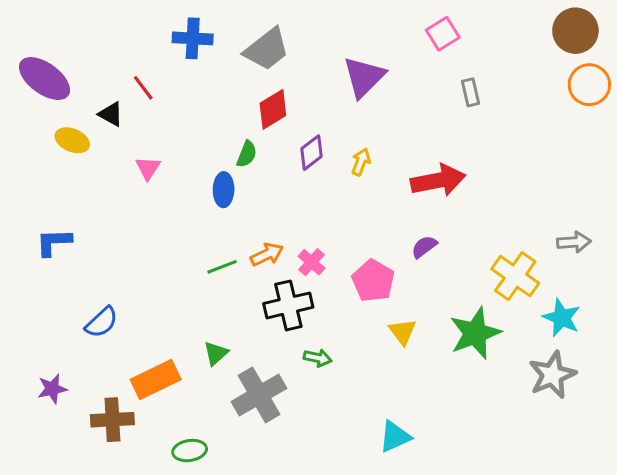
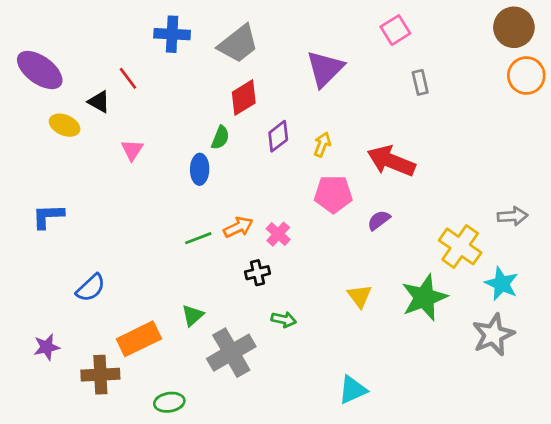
red arrow: (438, 180) -> (391, 161), turned -147
pink pentagon: (373, 281) -> (333, 194), moved, turned -30
black cross: (288, 305) -> (258, 273), size x0.6

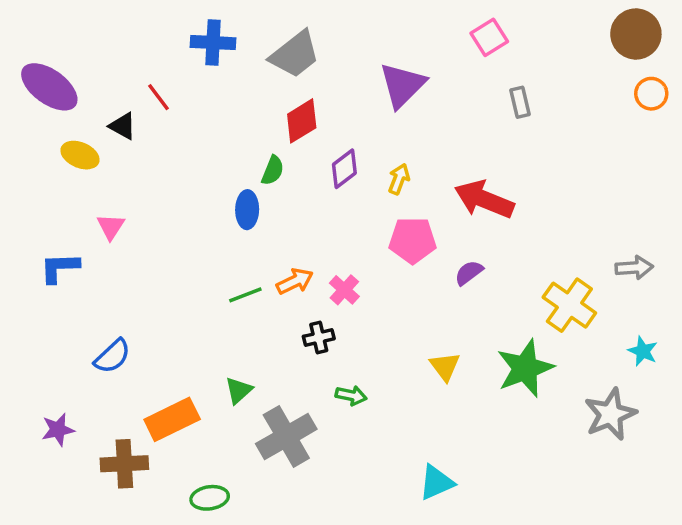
orange circle: (526, 76) -> (651, 94), size x0.7
pink triangle: (132, 150) -> (111, 227), moved
cyan star: (502, 284) -> (643, 351), moved, size x0.7

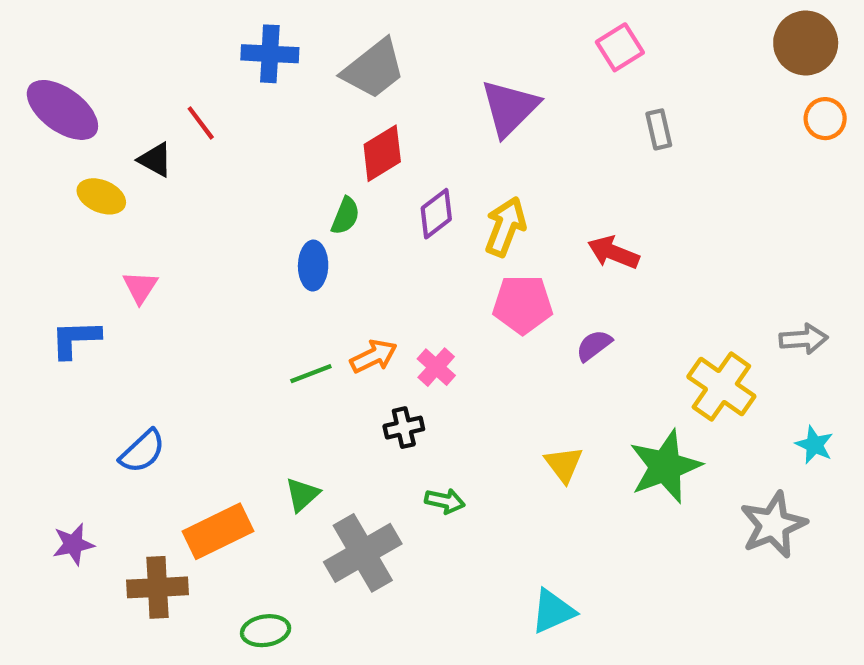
yellow arrow: (399, 179) -> (505, 227), size x1.5
red arrow: (484, 199) -> (613, 253), size x0.7

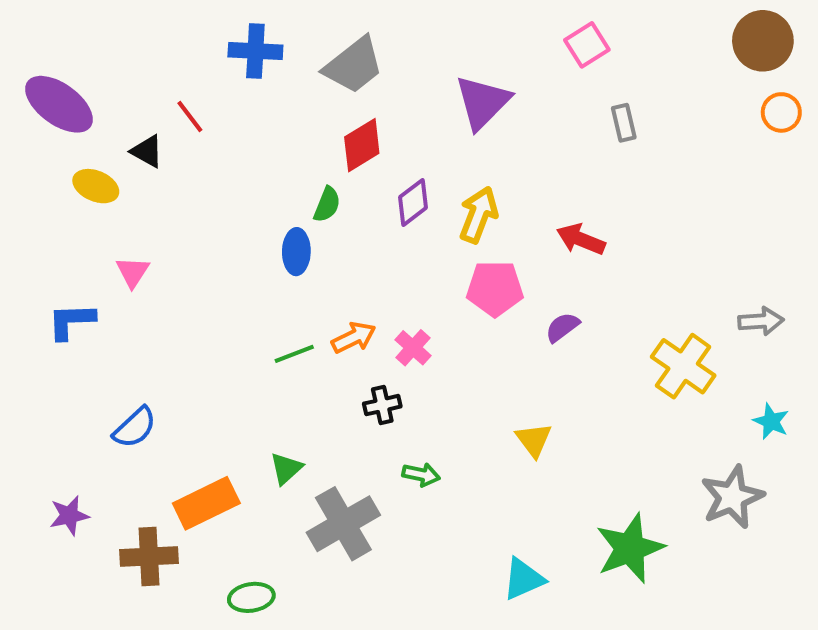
green star: (665, 466) -> (630, 548), moved

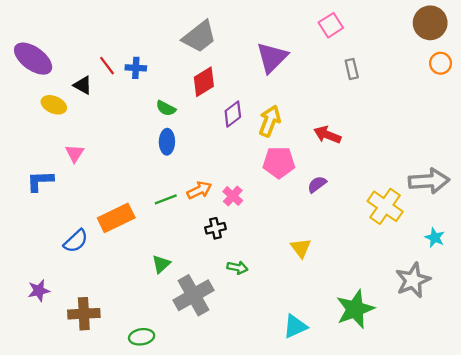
blue cross: (255, 51) -> (136, 68), moved, size x0.7
green semicircle: (327, 204) -> (166, 108), moved, turned 96
gray arrow: (761, 321) -> (429, 181), size x1.6
orange rectangle: (206, 503) -> (116, 218), moved

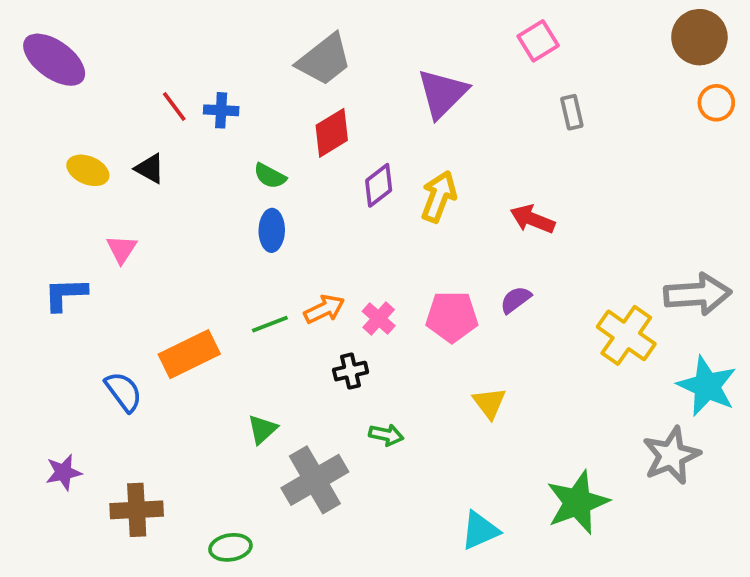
purple ellipse: (33, 59) -> (54, 60), moved
black triangle: (83, 85) -> (150, 168), moved
pink pentagon: (279, 162) -> (452, 317), moved
cyan star: (435, 238) -> (707, 386), size x1.8
blue semicircle: (76, 241) -> (124, 392), turned -84

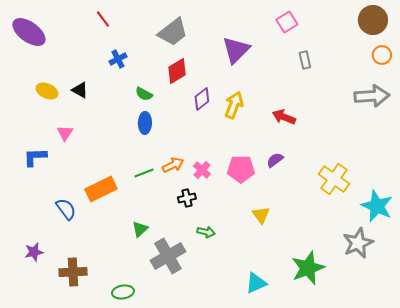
red line: (174, 107) -> (103, 19), moved
blue cross: (221, 110) -> (118, 59), turned -30
gray arrow: (698, 294) -> (372, 96), moved

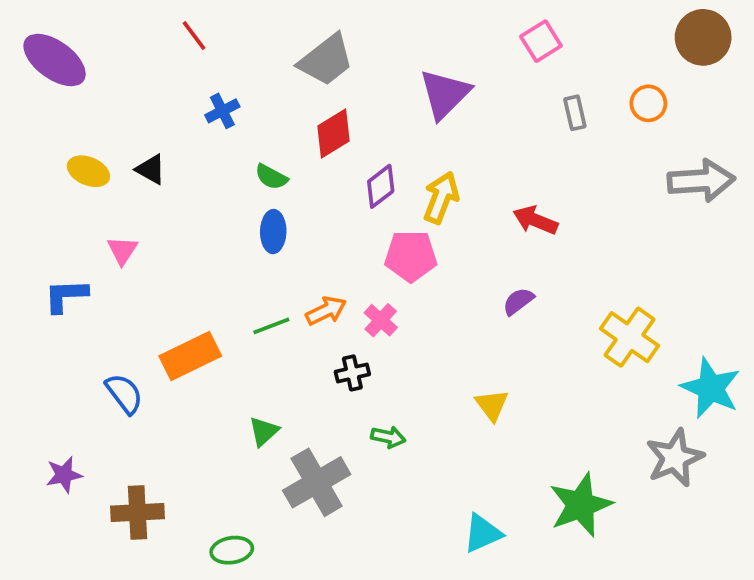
orange circle: (382, 55) -> (648, 103), moved
pink pentagon: (241, 169) -> (411, 256), moved

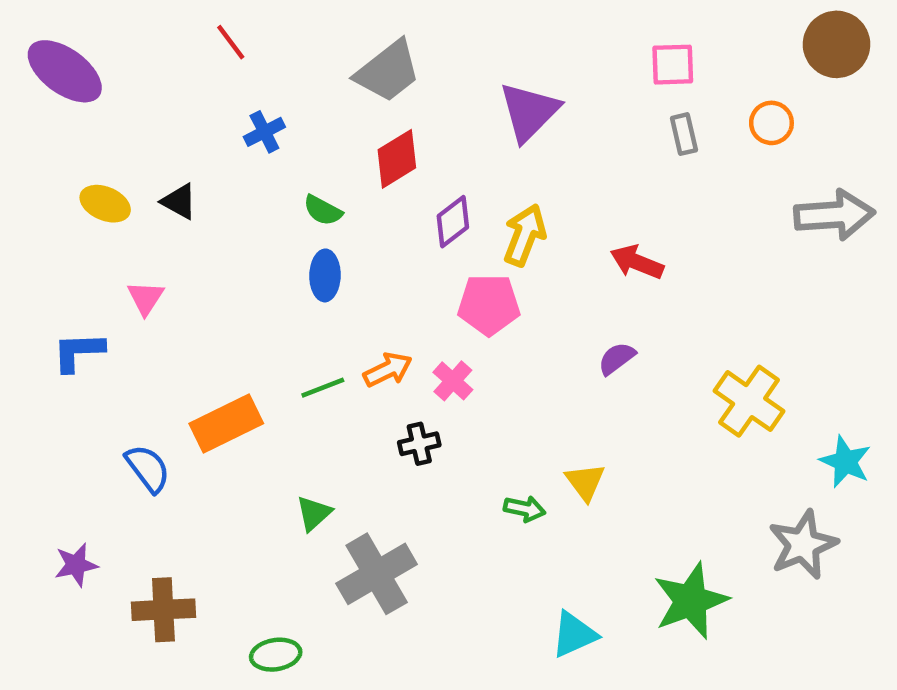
pink square: (541, 41) -> (673, 65), moved, turned 30
cyan star: (711, 388) -> (845, 462), size x0.7
green arrow: (388, 437) -> (525, 509), moved

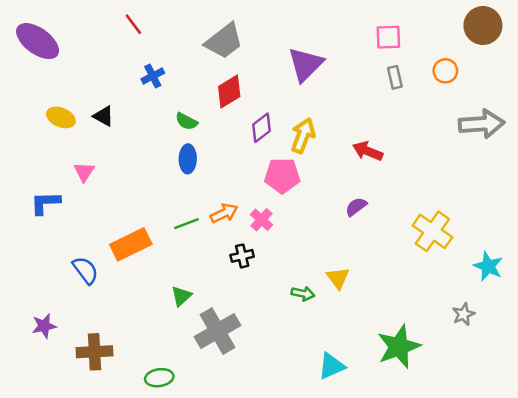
gray star: (803, 545) -> (463, 314), size x0.6

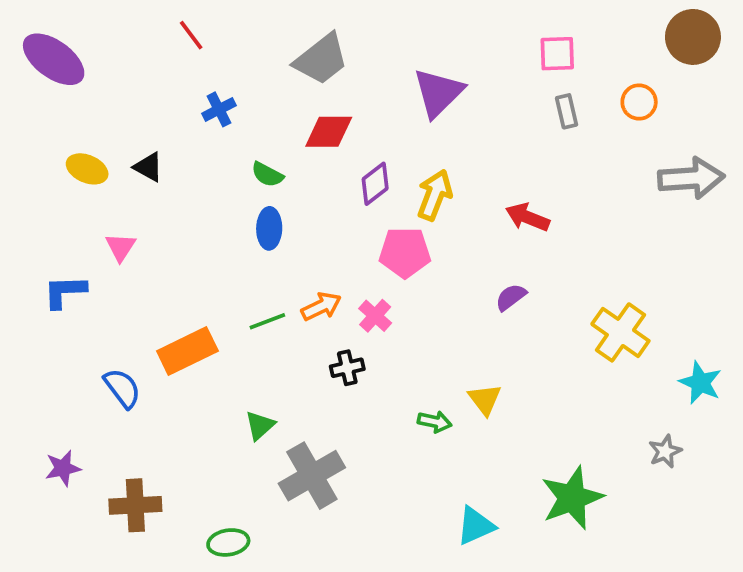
red diamond: (229, 92) -> (329, 132), turned 32

